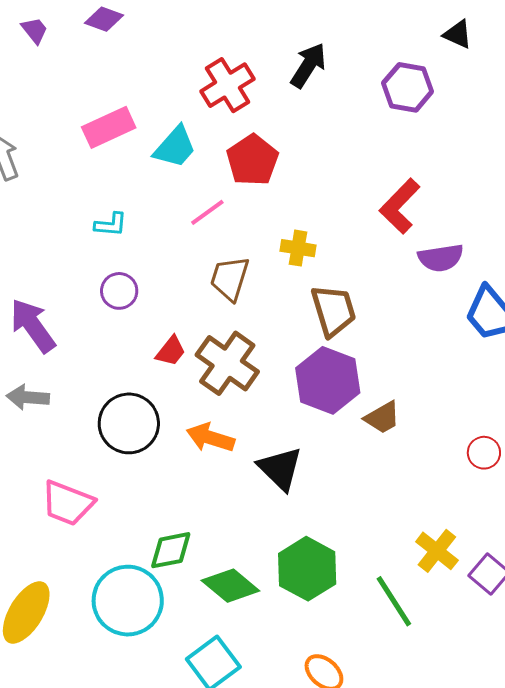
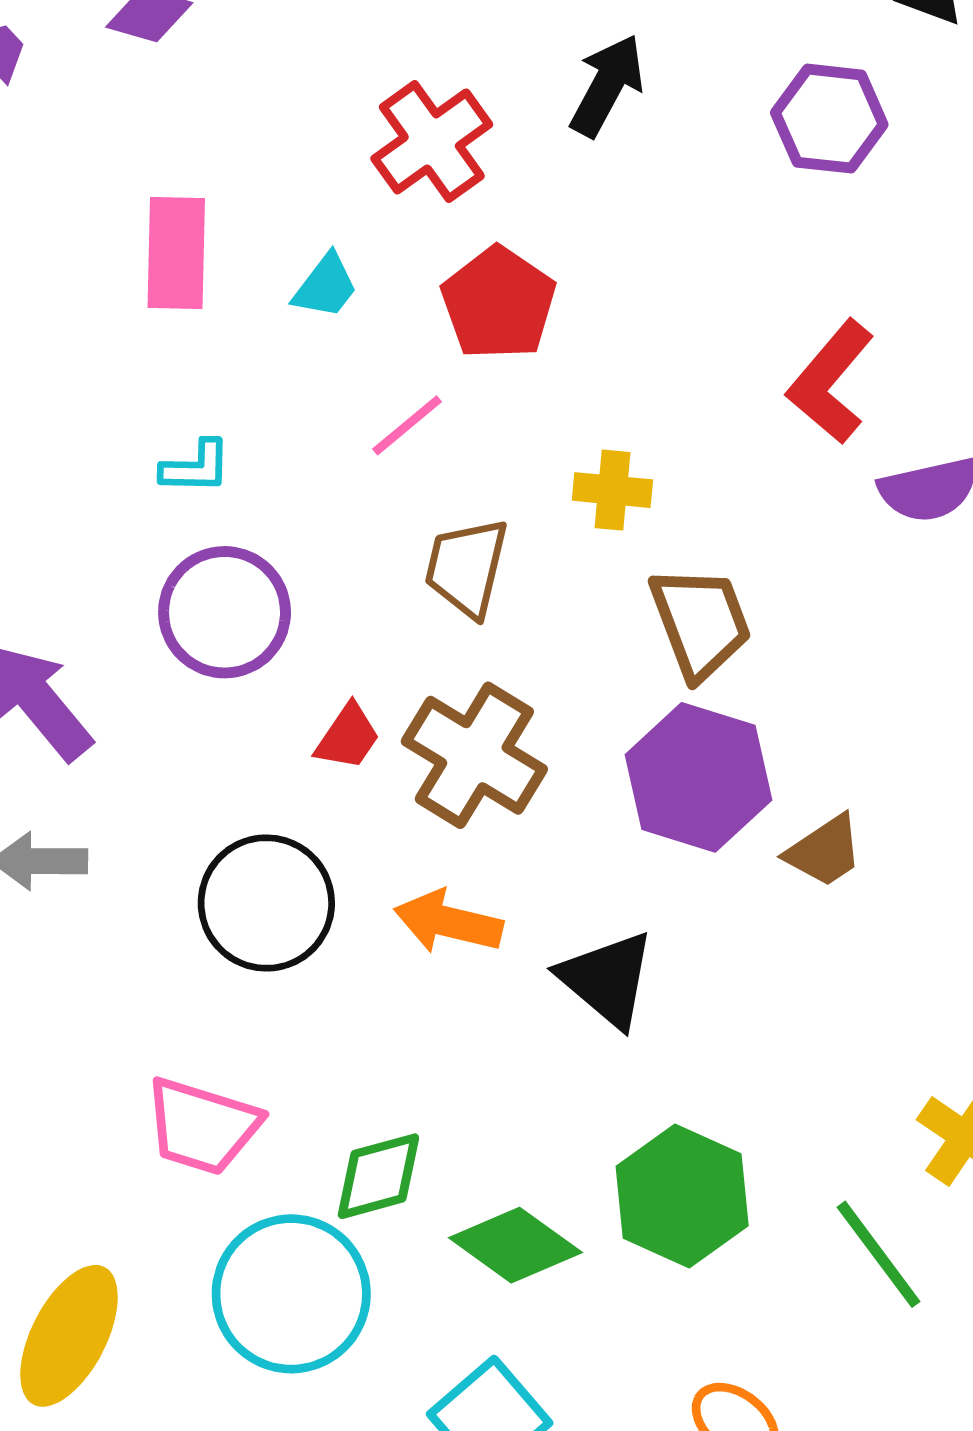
pink rectangle: (109, 127) -> (176, 253), turned -60
cyan trapezoid: (175, 147) -> (325, 286), size x0.7
purple circle: (119, 291) -> (225, 612), size x1.6
pink trapezoid: (68, 503) -> (202, 1126), moved

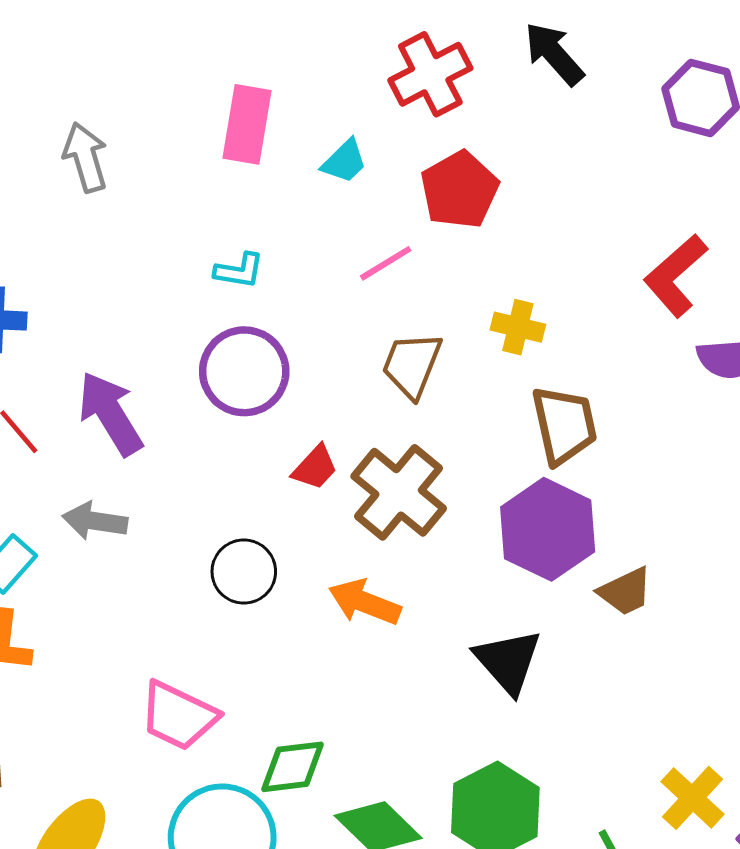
black arrow: (607, 85) -> (554, 54), turned -78
black circle: (266, 903) -> (244, 572), size x0.7
black triangle: (607, 979) -> (508, 661), moved

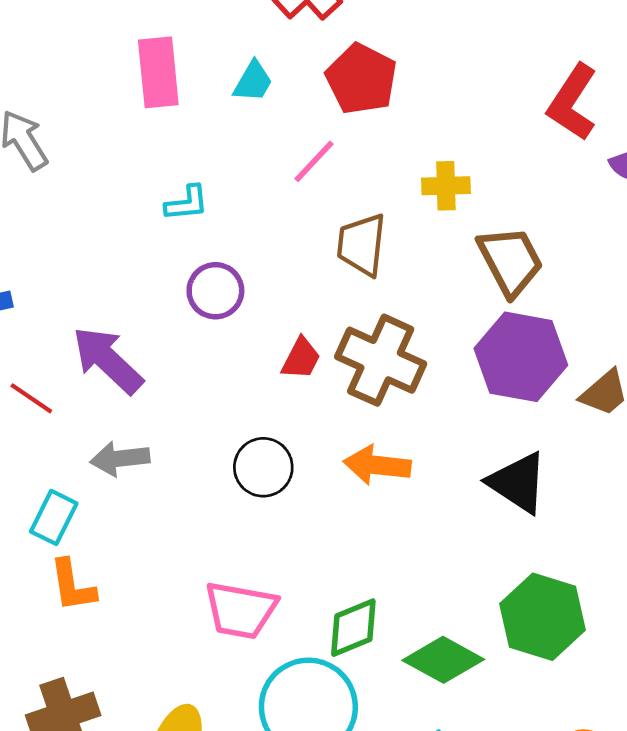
purple circle: (244, 371) -> (215, 291), size x0.7

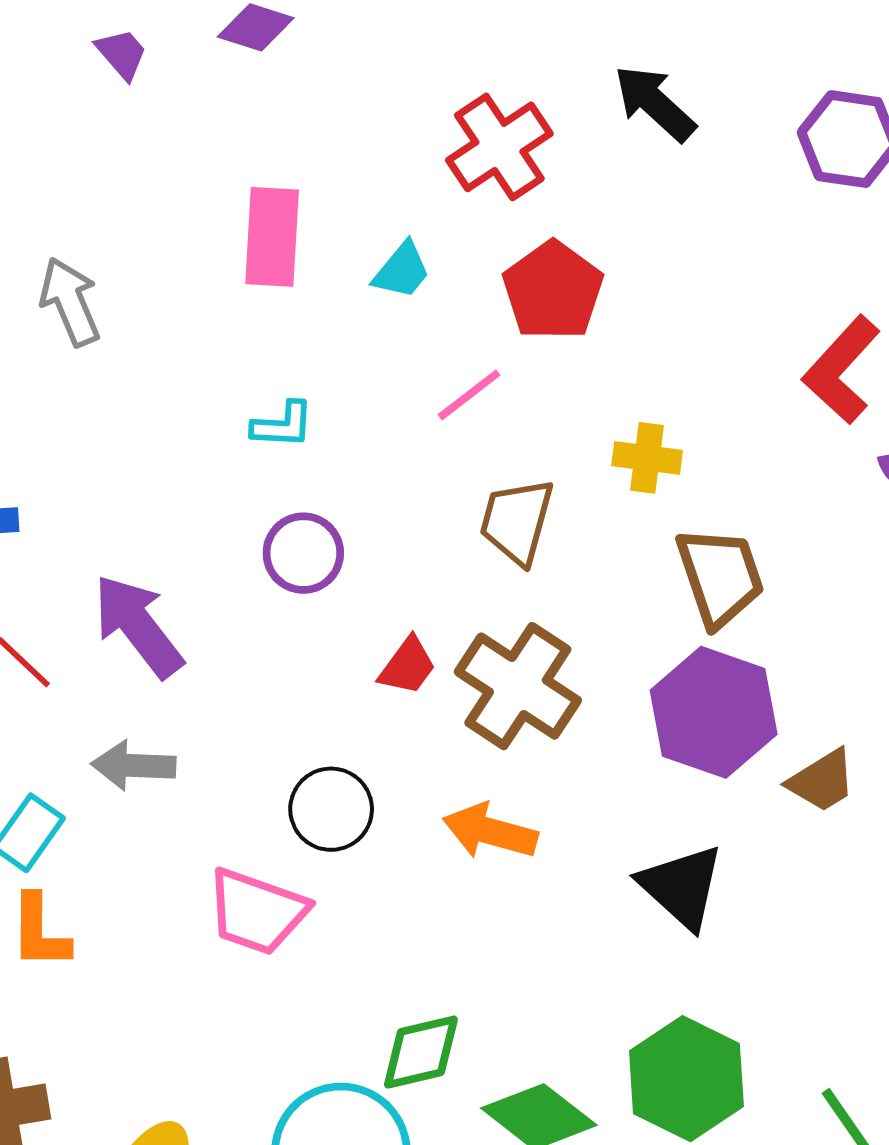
pink trapezoid: (241, 610) -> (257, 912), moved

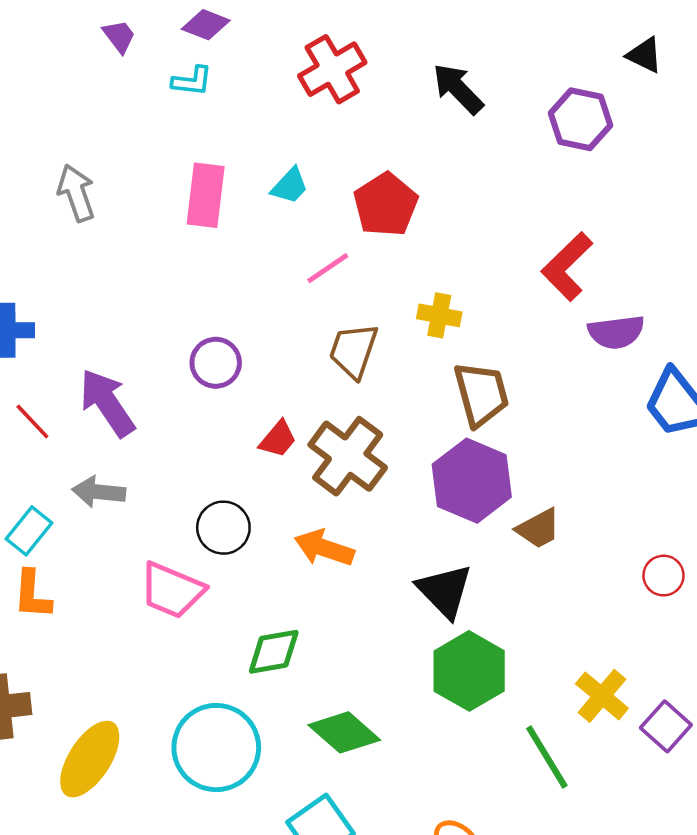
red cross: (499, 147) -> (332, 69), moved
pink rectangle: (272, 237) -> (206, 195), moved
cyan L-shape: (283, 425) -> (192, 81), moved
green diamond: (421, 1052) -> (274, 652), moved
green hexagon: (686, 1079) -> (469, 671), moved

